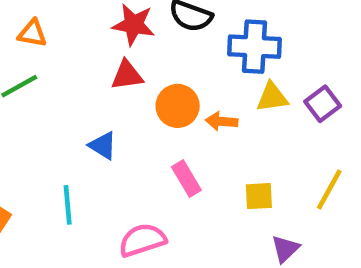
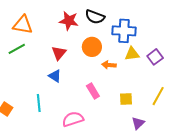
orange triangle: (32, 33) -> (23, 25), size x1.5
red triangle: (127, 75) -> (59, 53), moved, turned -42
orange circle: (178, 106) -> (92, 47), moved

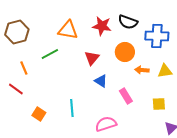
orange triangle: (23, 25) -> (68, 30), moved
yellow triangle: (132, 54) -> (165, 71), moved
blue triangle: (55, 76) -> (101, 81), moved

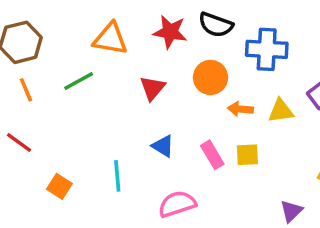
orange line: (24, 68) -> (26, 90), moved
blue triangle: (101, 81) -> (163, 146), moved
yellow square: (159, 104) -> (247, 155), moved

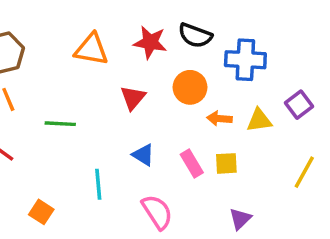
green line: (79, 81) -> (60, 124), moved, turned 32
orange square: (59, 186) -> (41, 212), moved
pink semicircle: (177, 204) -> (157, 212), turned 75
purple triangle: (291, 211) -> (240, 219), moved

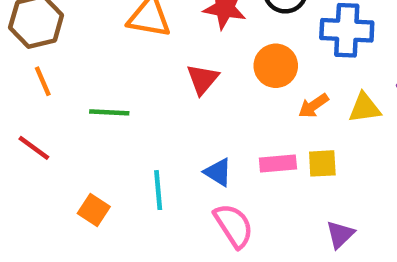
orange arrow: (219, 118) -> (313, 106), turned -40
blue triangle: (143, 155) -> (218, 172), moved
pink rectangle: (192, 163) -> (278, 163), turned -64
orange square: (41, 212) -> (94, 210), moved

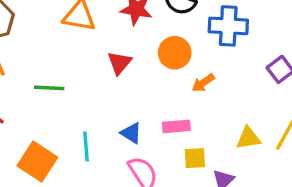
yellow triangle: (365, 108) -> (248, 138), moved
yellow square: (322, 163) -> (195, 158), moved
orange square: (94, 210) -> (37, 162), size x1.6

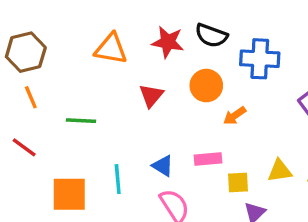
yellow square: (195, 158) -> (238, 182), moved
orange square: (37, 162) -> (69, 194), turned -33

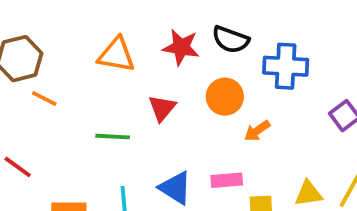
orange line: (31, 97) -> (44, 99), moved, turned -40
green line: (81, 121) -> (113, 137), moved
blue triangle: (163, 166) -> (175, 188), size x1.4

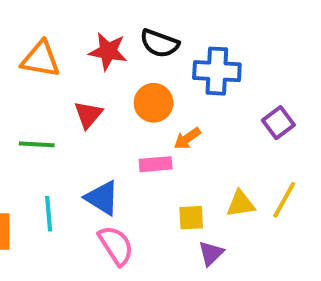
pink rectangle: (227, 180) -> (156, 164), moved

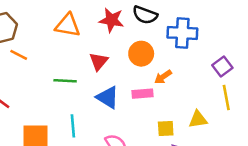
blue triangle: (102, 198) -> (108, 97), moved
yellow line: (284, 200) -> (226, 97), moved, turned -40

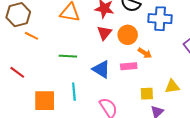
red triangle: (99, 61) -> (104, 33), moved
orange arrow: (163, 77) -> (145, 53), turned -112

